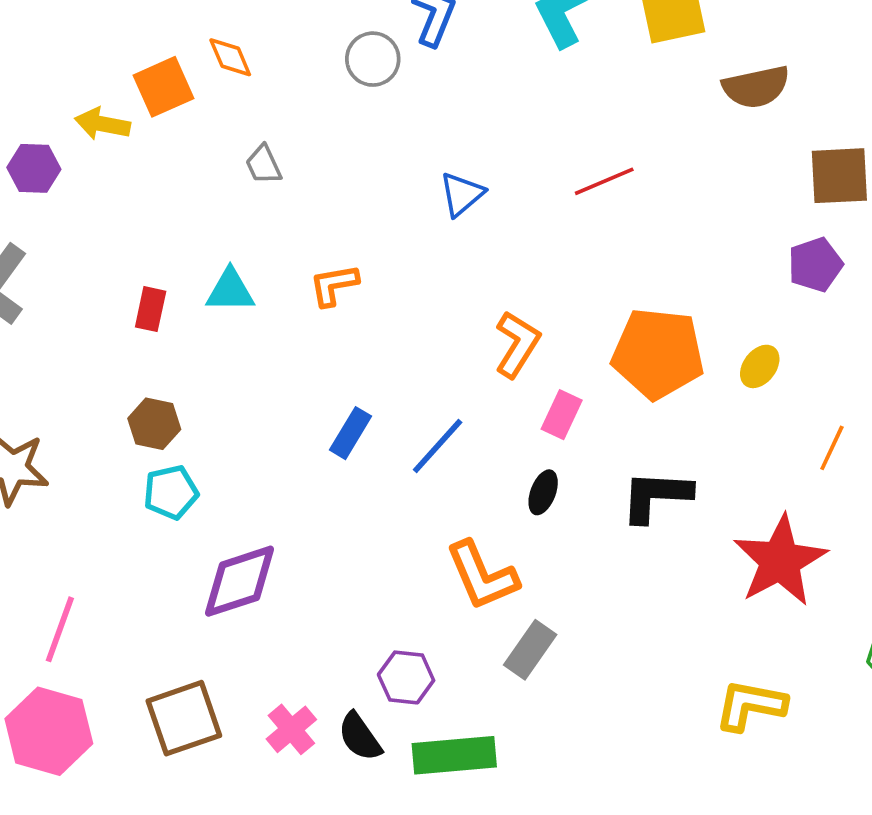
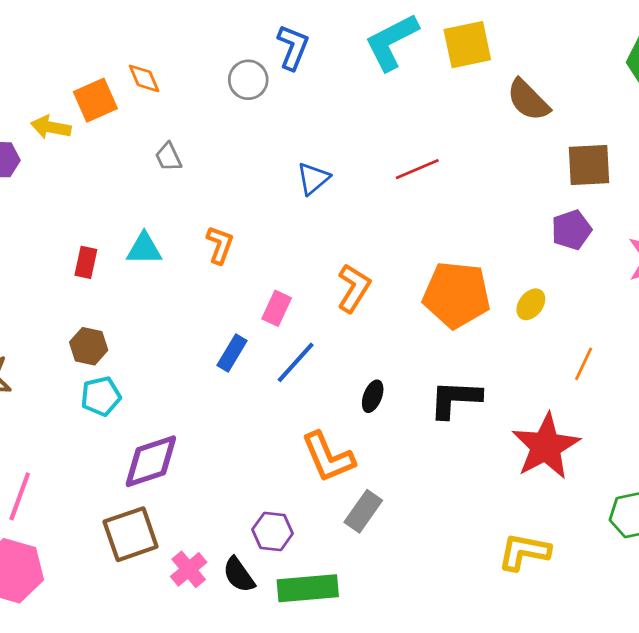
brown semicircle: (756, 87) -> (528, 100), turned 57
orange L-shape: (334, 285) -> (220, 245), turned 120
pink rectangle: (562, 415) -> (277, 308), moved
brown square: (184, 718) -> (131, 534), moved

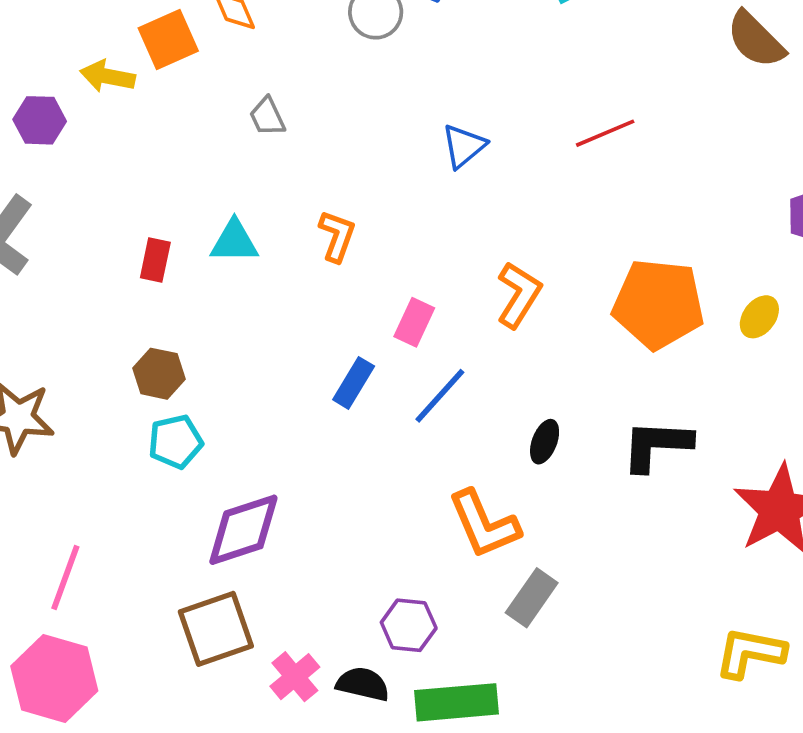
black semicircle: (239, 575) -> (363, 684), turned 138

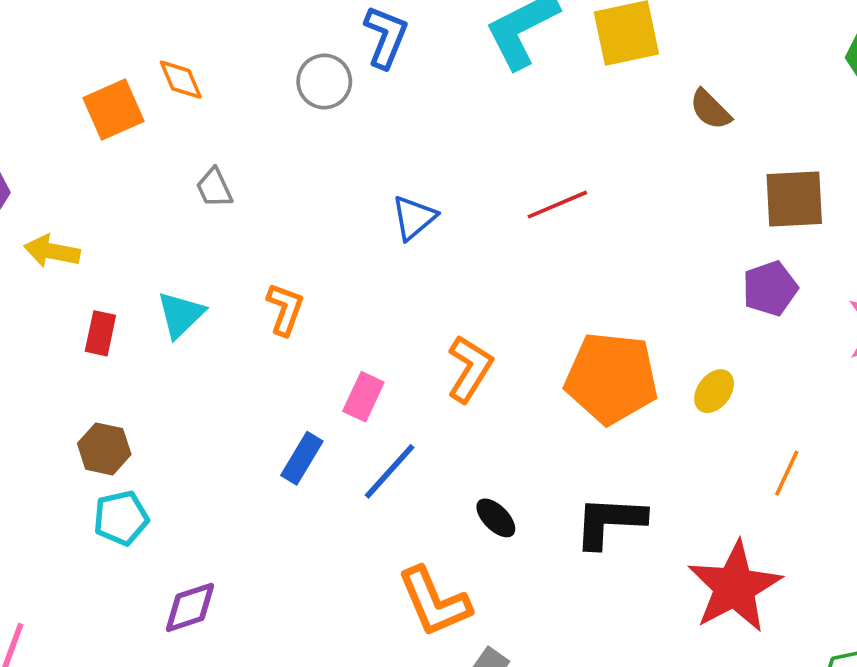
brown semicircle: (756, 40) -> (710, 109), size x0.7
yellow arrow: (108, 76) -> (52, 251), moved
cyan triangle: (234, 242) -> (181, 315), turned -44
black ellipse: (545, 442) -> (496, 518), turned -66
purple diamond: (243, 530) -> (190, 607), size x0.7

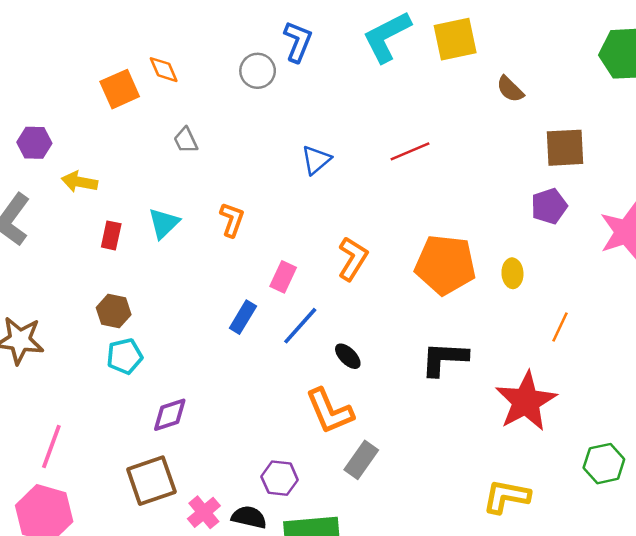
yellow ellipse: (714, 391) -> (512, 273), turned -40
black ellipse: (496, 518) -> (348, 356), moved

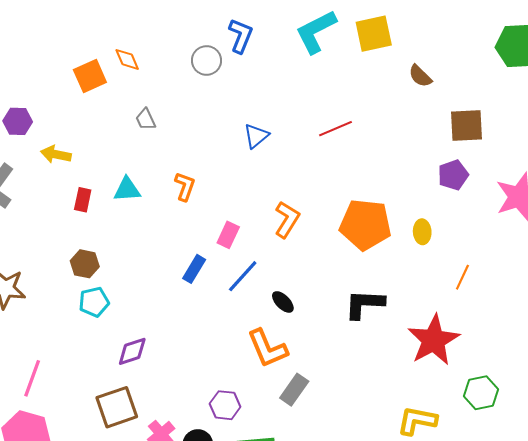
cyan triangle: (164, 223) -> (127, 189), turned 40
green hexagon: (604, 464) -> (481, 393), moved

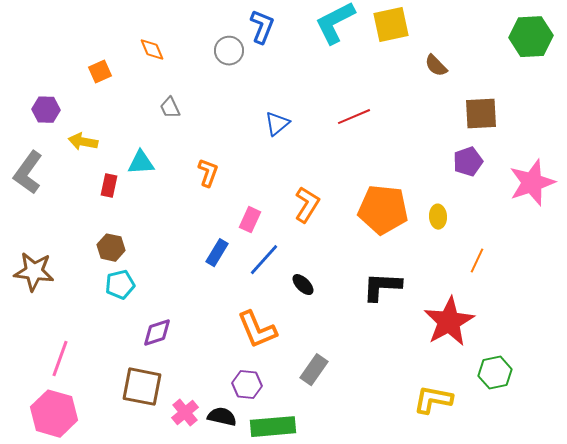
orange square: (90, 76) -> (100, 72), moved, size x0.7
cyan triangle: (127, 189) -> (141, 163), moved
orange L-shape: (267, 348) -> (257, 330), moved
brown square: (117, 407) -> (142, 387), turned 30

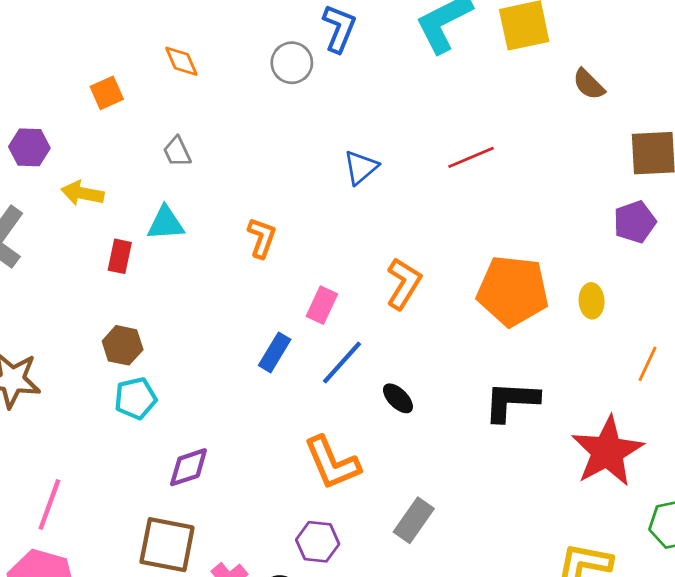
gray trapezoid: (170, 108) -> (177, 152), moved

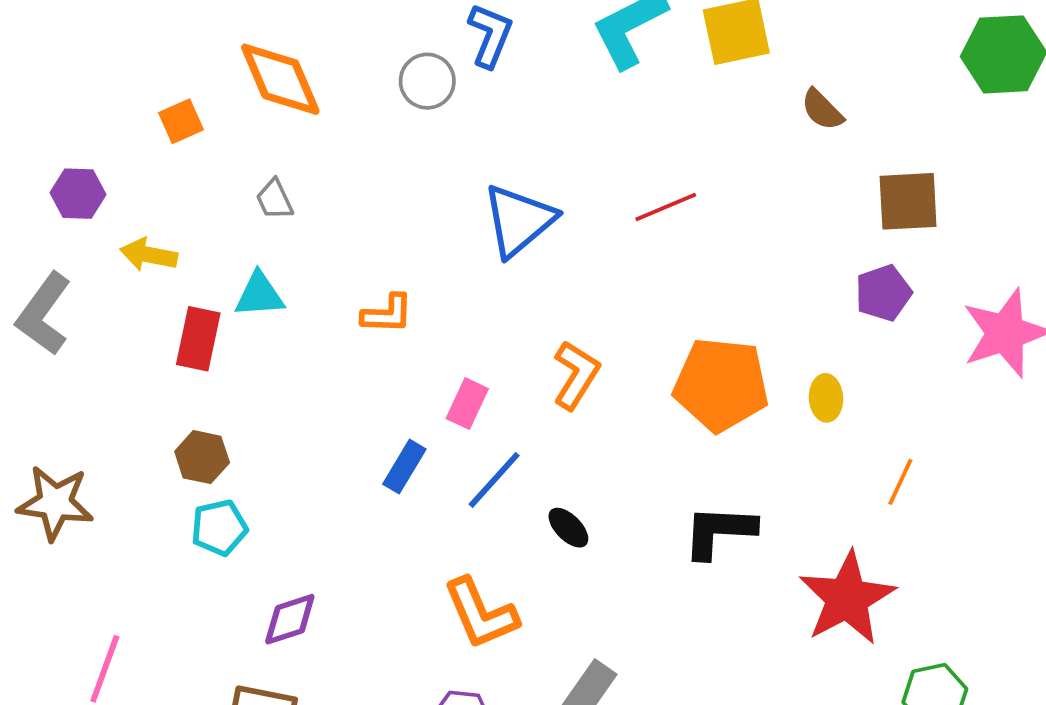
orange diamond: (181, 61) -> (280, 79), size x1.8
blue triangle: (361, 167) -> (519, 220), size x1.6
orange L-shape: (262, 238) -> (387, 314), turned 72
red rectangle: (120, 256) -> (198, 339), size x1.4

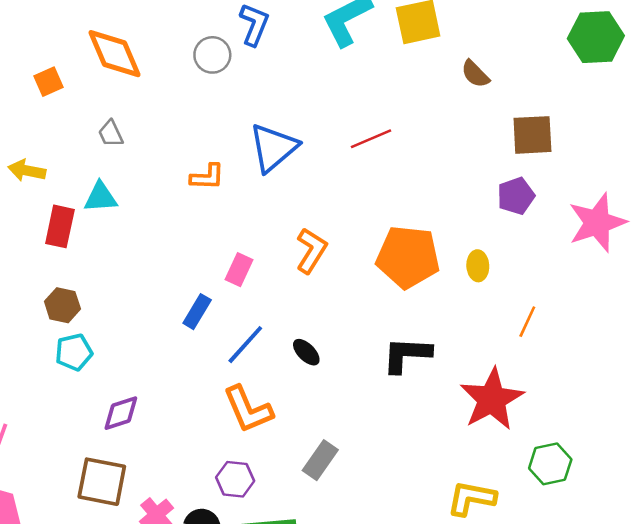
orange L-shape: (387, 314) -> (207, 177), moved
blue line: (494, 480) -> (245, 345), moved

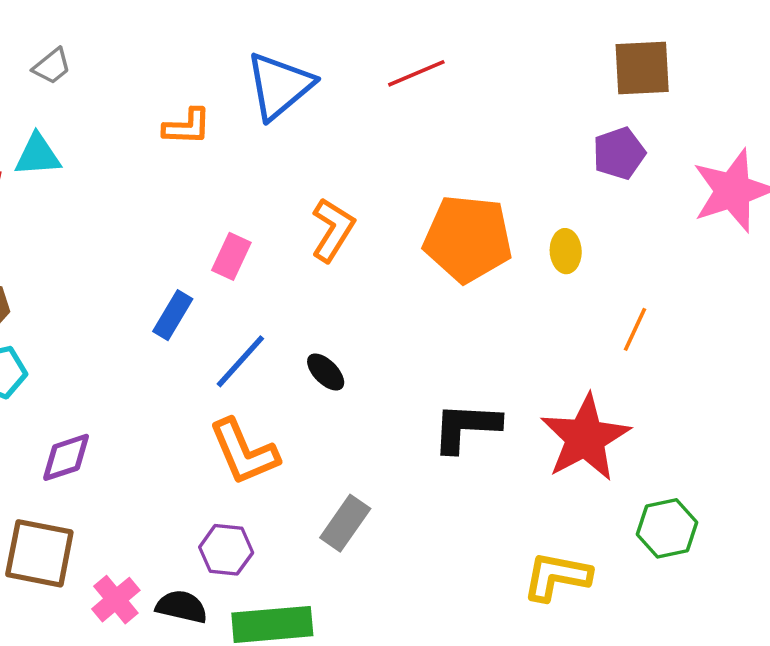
gray trapezoid: (111, 134) -> (52, 66), turned -104
black L-shape: (407, 355) -> (466, 427), moved

